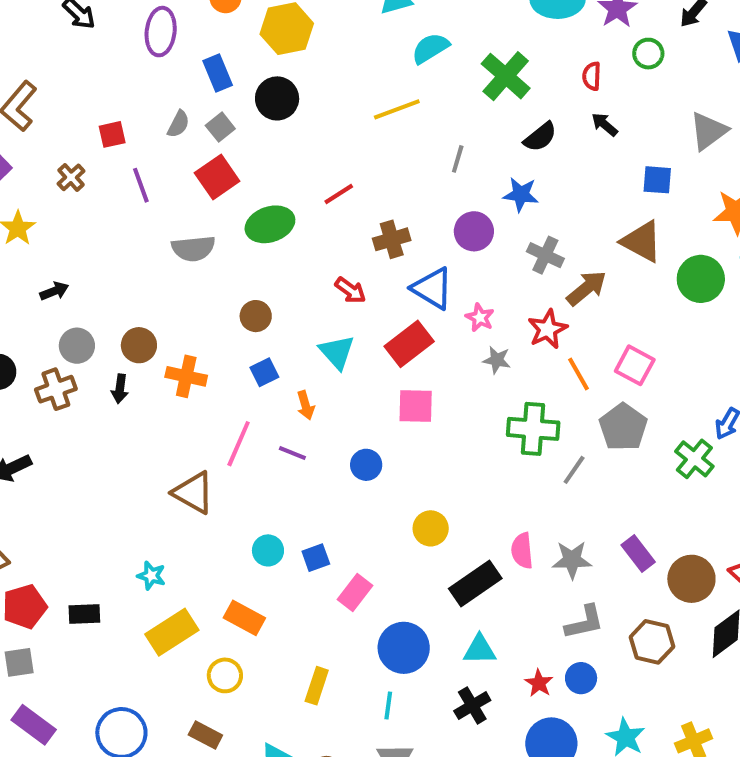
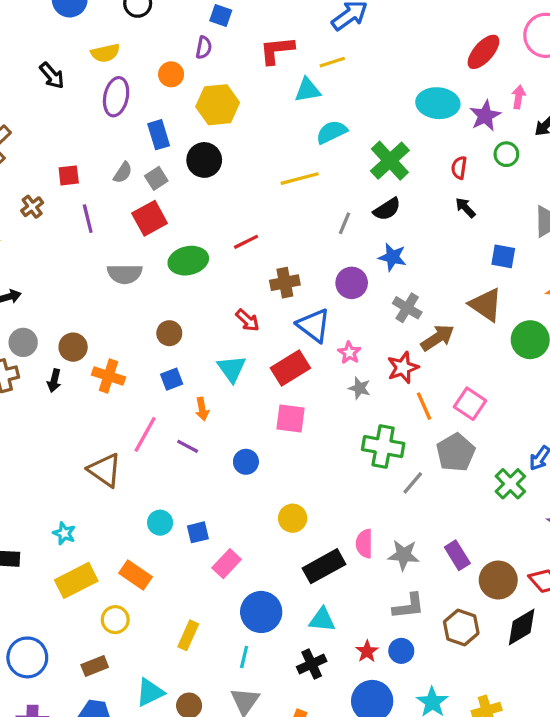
black semicircle: (540, 137) -> (387, 209), moved
brown rectangle: (205, 735) -> (95, 666), turned -55

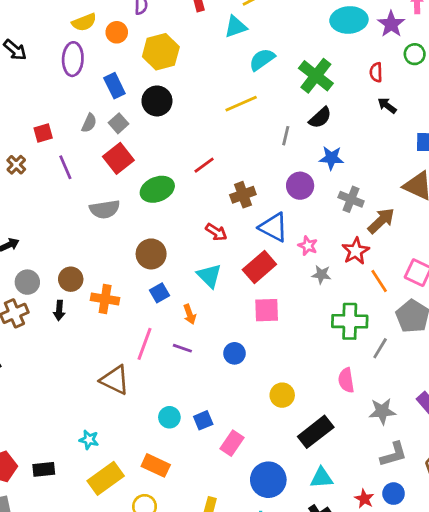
yellow semicircle: (105, 53) -> (84, 22), moved
brown circle: (169, 333) -> (151, 254), size x1.4
pink semicircle: (364, 544) -> (346, 380), moved

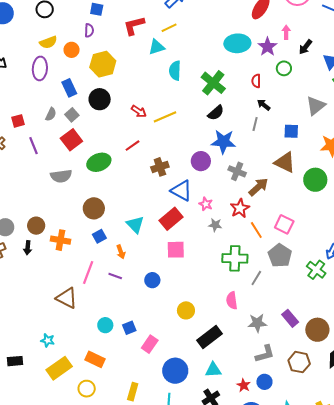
cyan semicircle: (262, 59) -> (175, 71), turned -54
yellow line: (241, 104) -> (165, 117), moved
gray line: (286, 136) -> (255, 124), moved
blue star: (331, 158) -> (223, 142), size x1.4
red arrow: (216, 232) -> (139, 111), moved

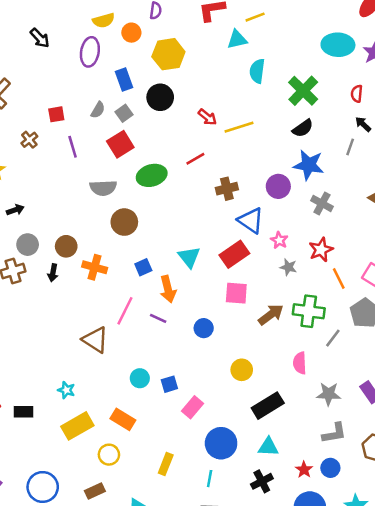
brown arrow: (258, 187) -> (271, 315), moved
brown circle: (94, 208) -> (124, 222), moved
orange arrow: (121, 252) -> (168, 289), size x1.5

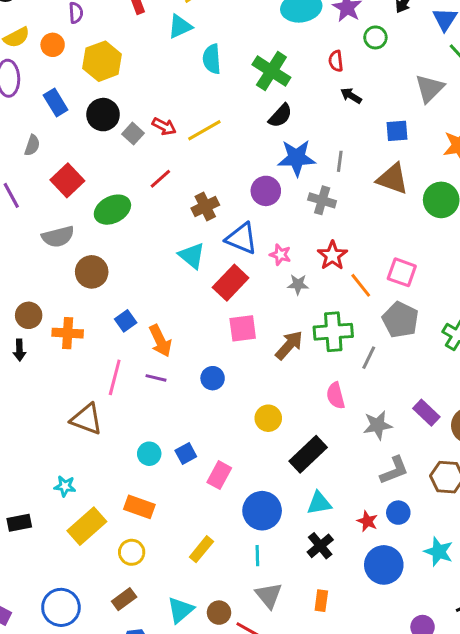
gray square: (124, 113) -> (133, 134), moved
gray line: (350, 147) -> (340, 161), moved
cyan triangle: (189, 257) -> (192, 256), moved
yellow rectangle: (166, 464) -> (201, 549), turned 30

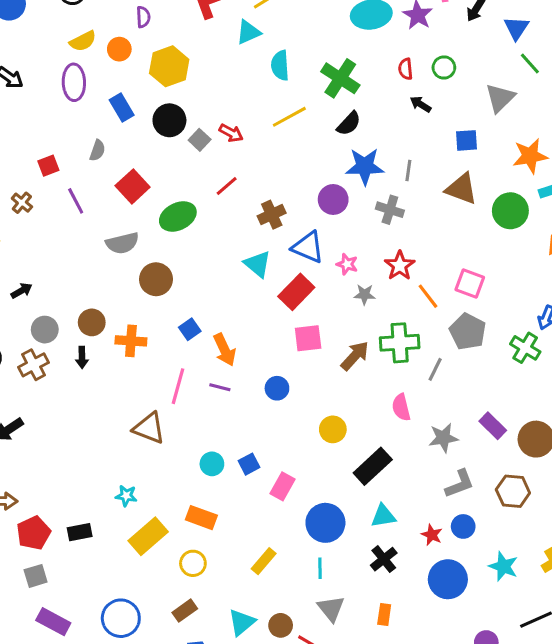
green circle: (375, 37) -> (444, 67), moved
yellow line: (204, 130) -> (289, 117), moved

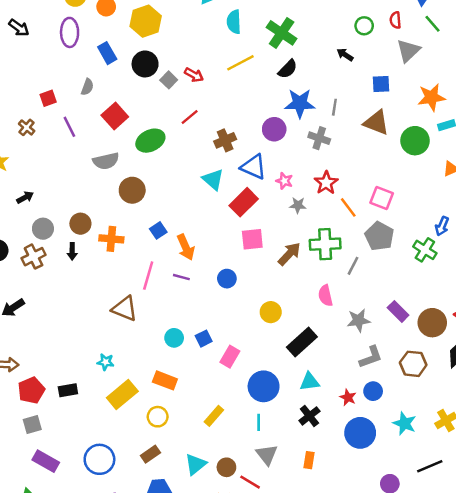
red semicircle: (406, 69) -> (395, 20), moved

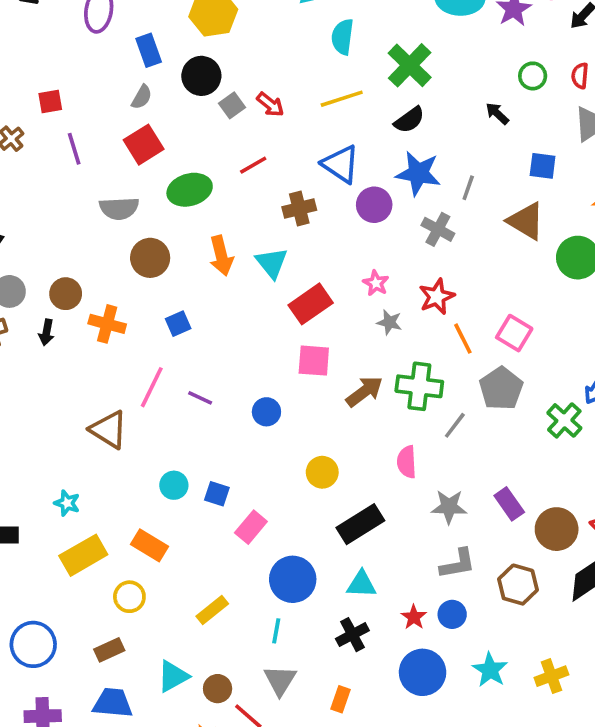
gray semicircle: (87, 87) -> (142, 97), moved
blue triangle: (254, 167) -> (341, 164), moved
orange arrow: (186, 247) -> (221, 256), moved
blue square: (204, 339) -> (217, 494), turned 35

